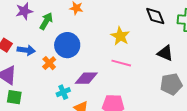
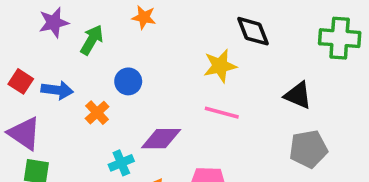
black diamond: (155, 16) -> (253, 31), moved
yellow star: (120, 36) -> (220, 66), turned 30
blue circle: (67, 45) -> (128, 81), size x0.6

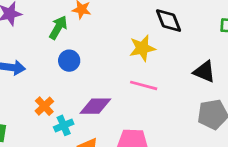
green arrow: (92, 40) -> (58, 27), moved
orange cross: (97, 113) -> (44, 106), moved

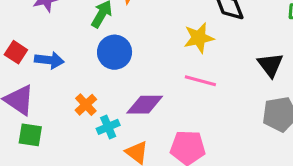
blue circle: (69, 61) -> (115, 52), size x1.4
black triangle: (204, 72) -> (270, 65), turned 30

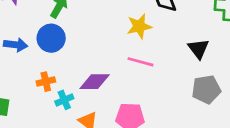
blue circle: (115, 52) -> (51, 38), moved
orange cross: (86, 105) -> (46, 82), turned 30

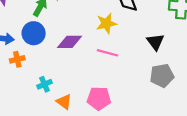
orange cross: (46, 82) -> (17, 59), moved
purple diamond: (95, 82) -> (69, 42), moved

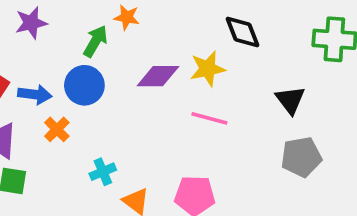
purple diamond: (69, 42) -> (158, 76), moved
orange cross: (17, 59) -> (57, 129), turned -32

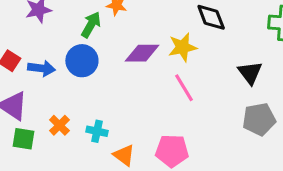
pink line: (209, 118) -> (184, 88), turned 44
orange cross: (57, 129) -> (59, 125), moved
cyan cross: (103, 172) -> (97, 131), turned 35

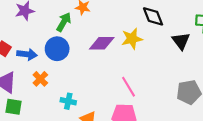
black triangle: (250, 73) -> (181, 41), moved
pink line: (184, 88) -> (129, 87), moved
orange cross: (59, 125) -> (40, 79), moved

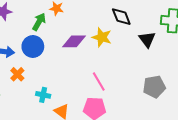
yellow star: (132, 39) -> (102, 37), turned 30

